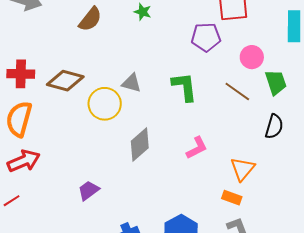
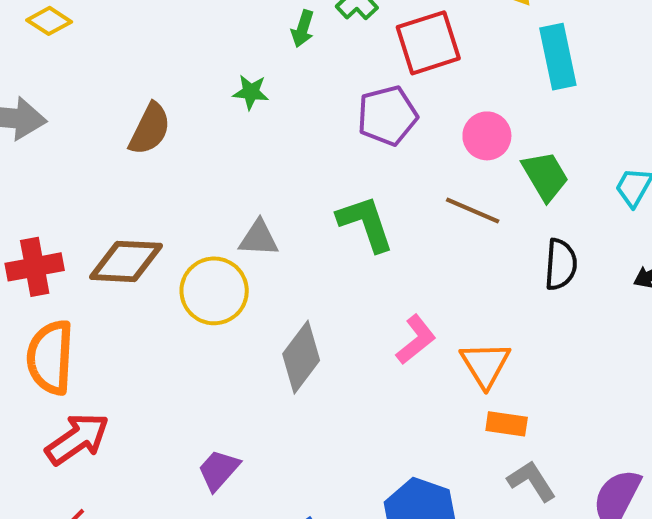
orange triangle: (243, 169) -> (485, 364), moved

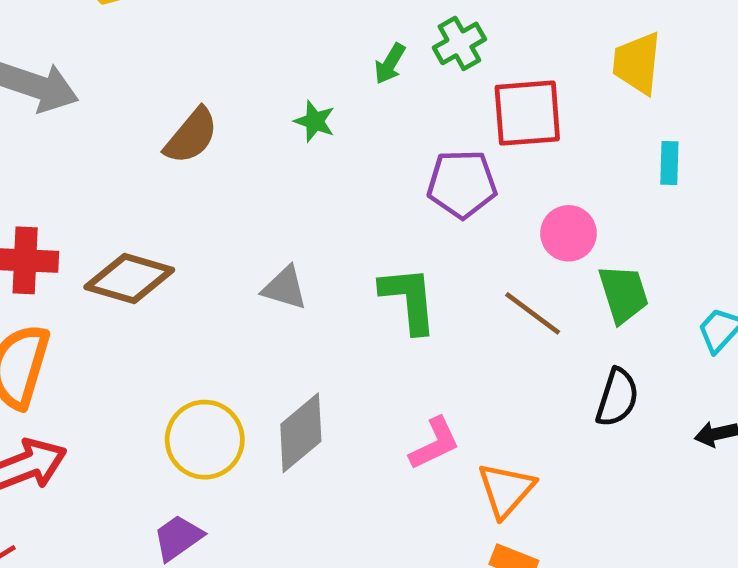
cyan rectangle: (558, 57) -> (669, 163), size x0.6
yellow circle: (214, 291) -> (205, 440), moved

